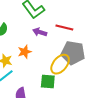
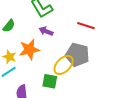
red line: (64, 28) -> (86, 26), moved
orange star: (25, 52) -> (29, 49), size x1.5

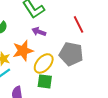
red line: (86, 26) -> (78, 24), turned 48
yellow ellipse: (64, 65) -> (44, 63), moved

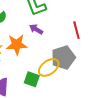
gray pentagon: (71, 54) -> (63, 58), turned 30
yellow ellipse: (44, 63) -> (49, 67), moved

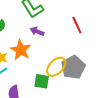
orange star: (17, 45) -> (21, 50), turned -30
gray pentagon: (63, 58) -> (73, 67), moved

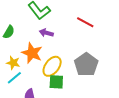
red line: (77, 25) -> (85, 22), turned -30
yellow ellipse: (56, 67) -> (52, 66), moved

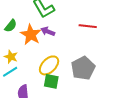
red line: (85, 22) -> (88, 26), turned -30
orange star: (32, 53) -> (31, 35), moved

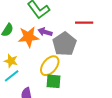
orange star: (31, 35) -> (28, 37), turned -30
gray pentagon: (83, 68) -> (64, 44), moved

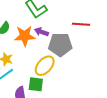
gray pentagon: (64, 44) -> (60, 45), turned 30
green square: (53, 81) -> (36, 84), moved

